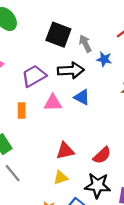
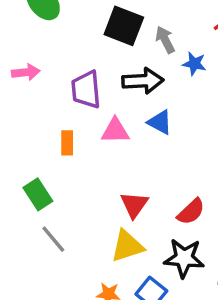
purple trapezoid: (34, 76) -> (86, 90), turned -65
red triangle: (65, 151) -> (134, 205), turned -42
yellow triangle: (61, 178) -> (127, 246), size x1.5

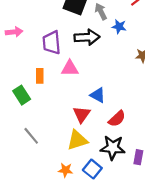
blue triangle: (160, 122) -> (98, 95), moved
green rectangle: (38, 194) -> (22, 95), moved

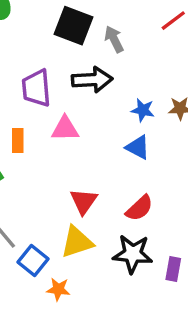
blue star: (119, 27) -> (143, 110), moved
blue triangle: (98, 95) -> (138, 147), moved
blue square: (92, 169) -> (33, 261), moved

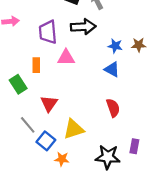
red triangle: (84, 201) -> (49, 104), moved
red semicircle: (139, 208) -> (113, 108), turned -66
black star: (133, 254) -> (108, 157), moved

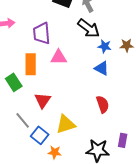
black arrow: (83, 27) -> (89, 28), moved, turned 40
orange rectangle: (36, 65) -> (31, 64), size x1.5

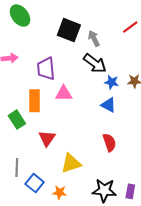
gray line: (23, 120) -> (17, 167), moved, turned 42
blue square: (40, 135) -> (35, 183), moved
purple rectangle: (123, 140) -> (130, 191), moved

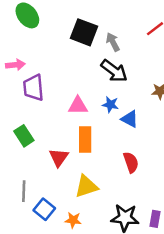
purple trapezoid: (46, 69) -> (33, 88), moved
blue star: (112, 82) -> (110, 105), moved
orange rectangle: (35, 101) -> (85, 139), moved

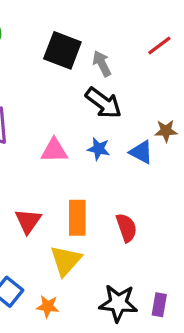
blue triangle: (130, 119) -> (141, 152), moved
orange rectangle: (85, 139) -> (77, 218), moved
yellow triangle: (86, 186) -> (66, 261), turned -30

